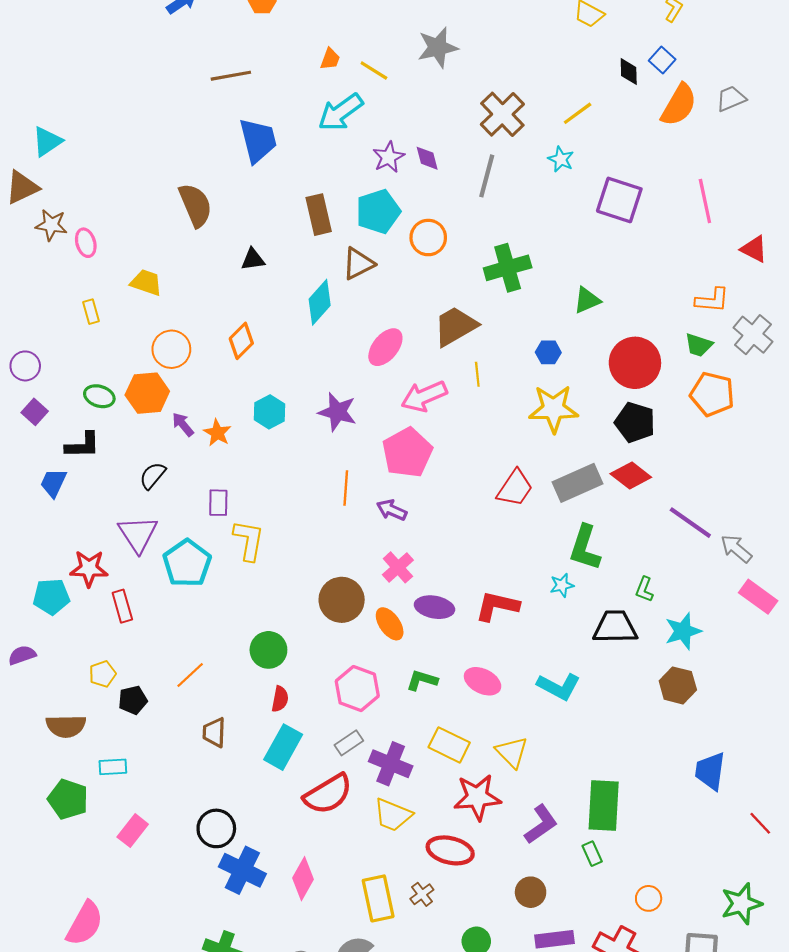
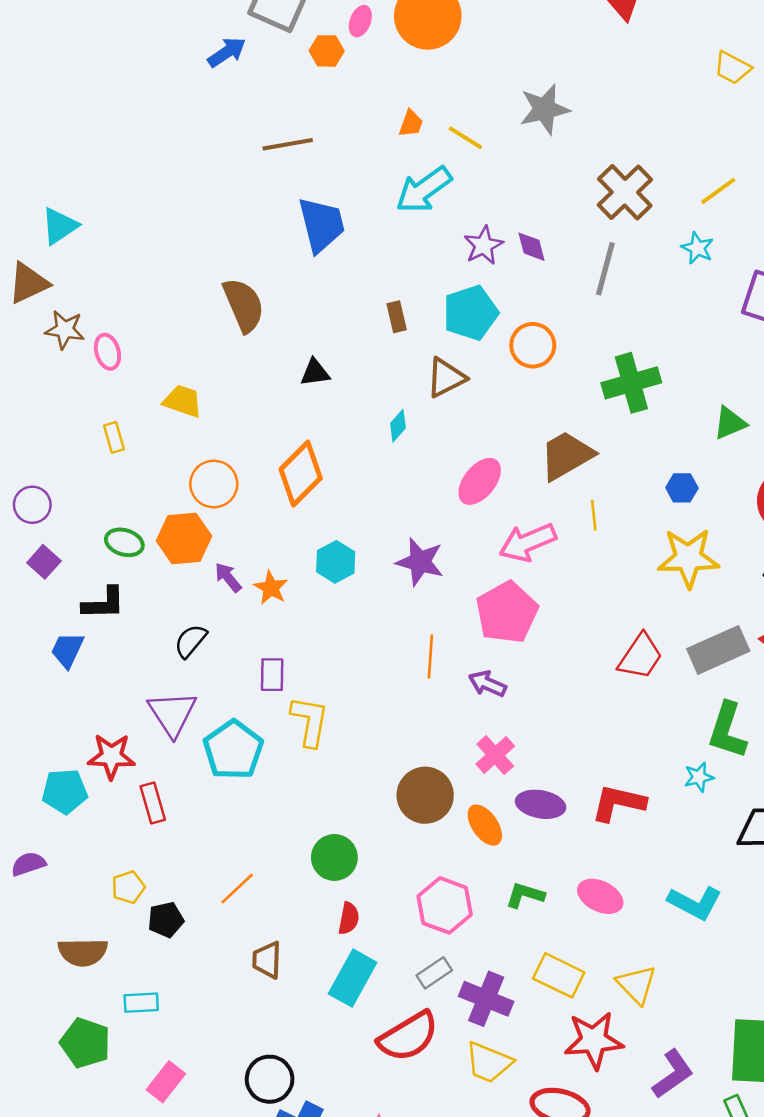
brown rectangle: (319, 215) -> (397, 317), size x0.6
cyan diamond: (320, 302) -> (398, 426), size x0.6
orange diamond: (241, 341) -> (301, 474), size x1.4

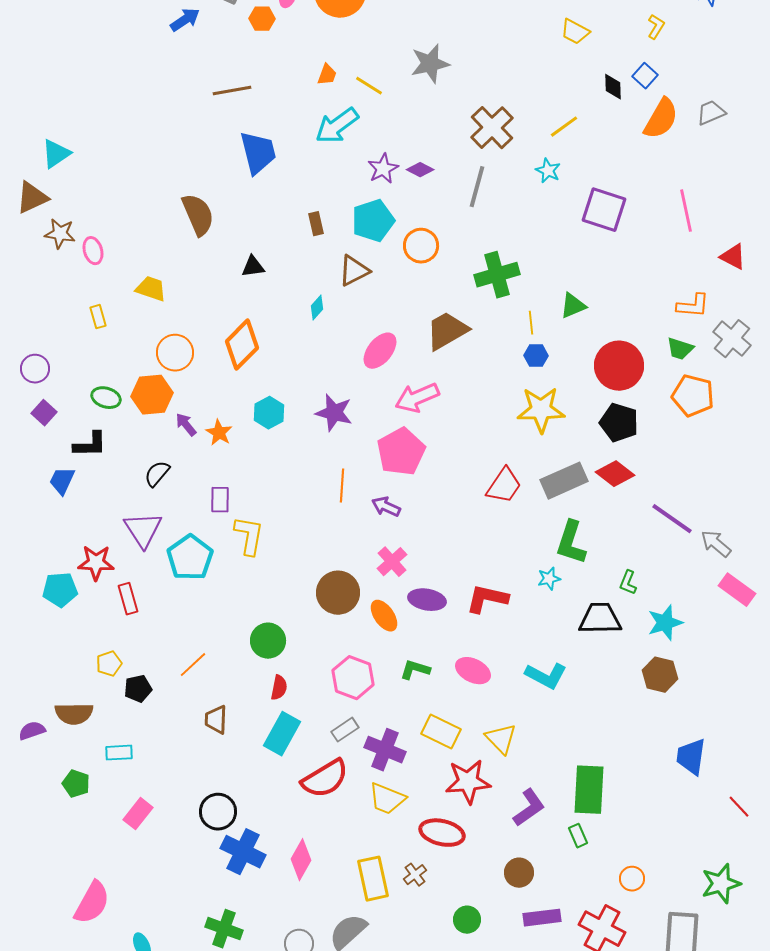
purple diamond: (531, 247) -> (420, 170), turned -48
yellow line: (594, 515) -> (531, 323), moved
purple semicircle: (28, 864) -> (32, 731), moved
green pentagon: (85, 1043) -> (76, 784), size x0.7

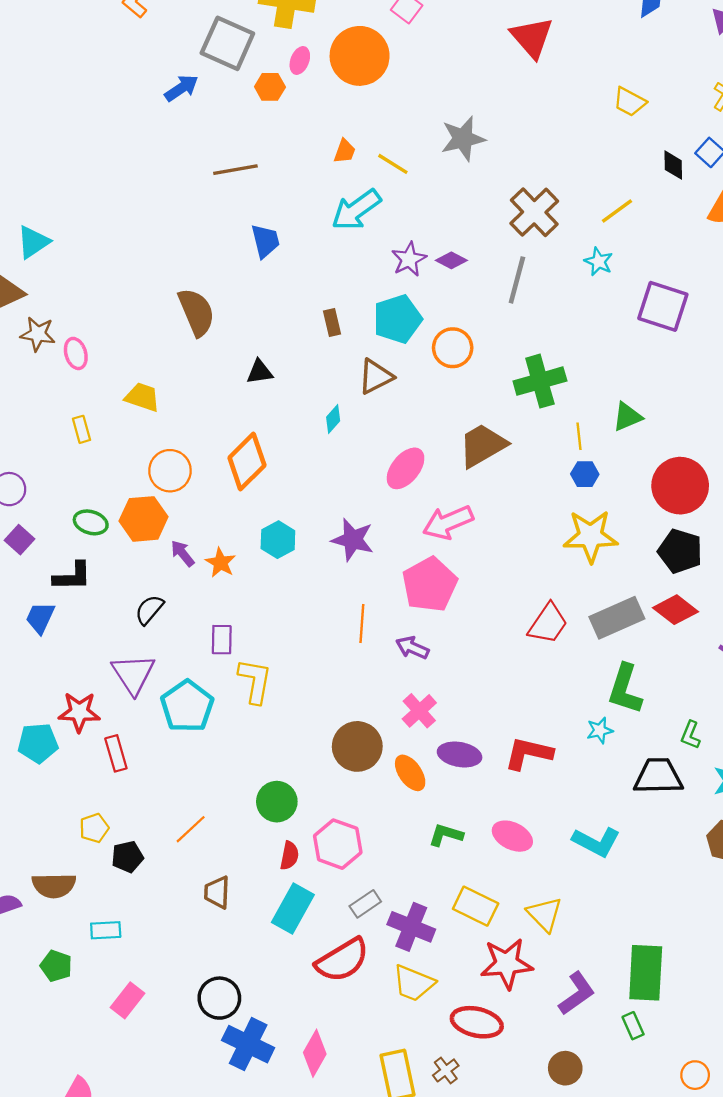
blue trapezoid: (258, 153) -> (265, 241), size x0.7
pink hexagon: (353, 678) -> (338, 844), moved

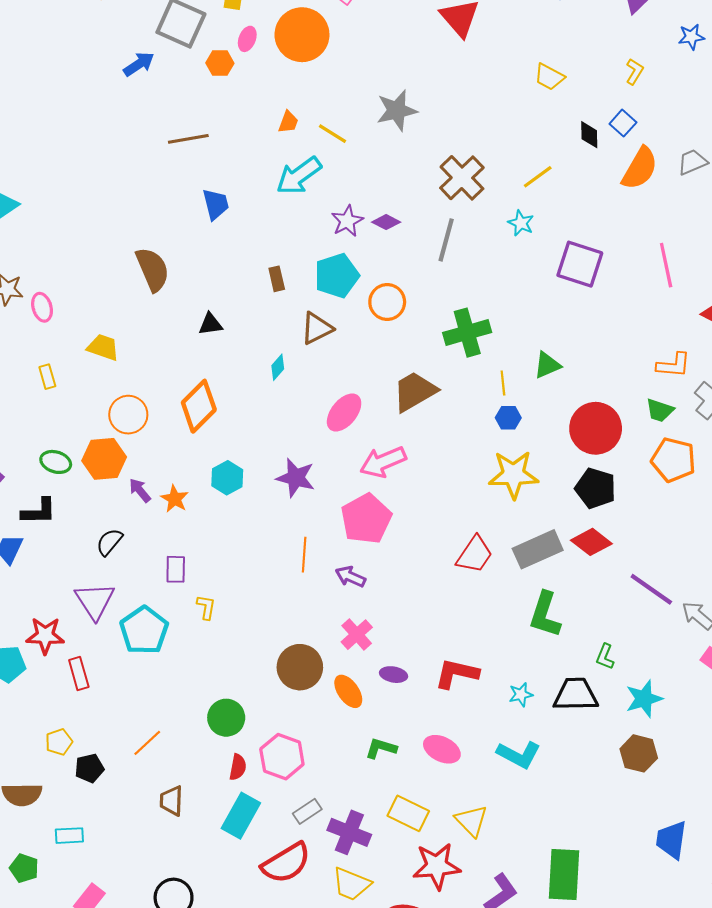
yellow L-shape: (255, 681) -> (206, 607), size x0.6
cyan star: (600, 730) -> (521, 695), moved
purple ellipse: (460, 754) -> (394, 675), size x0.7

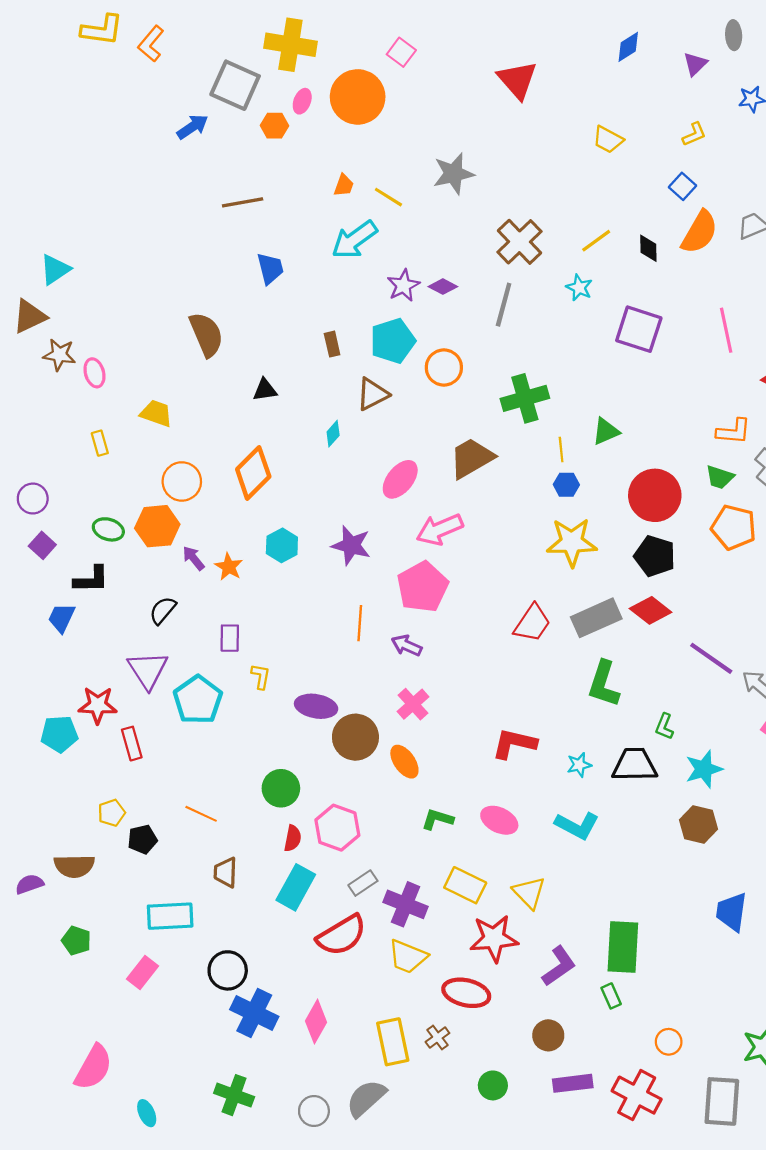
yellow L-shape: (635, 72) -> (694, 134), turned 35
black diamond: (589, 135) -> (648, 248), moved
purple ellipse: (394, 675) -> (316, 706), moved, size x1.5
orange line: (147, 743) -> (201, 814), turned 68
cyan rectangle: (69, 836) -> (170, 916), moved, size x1.6

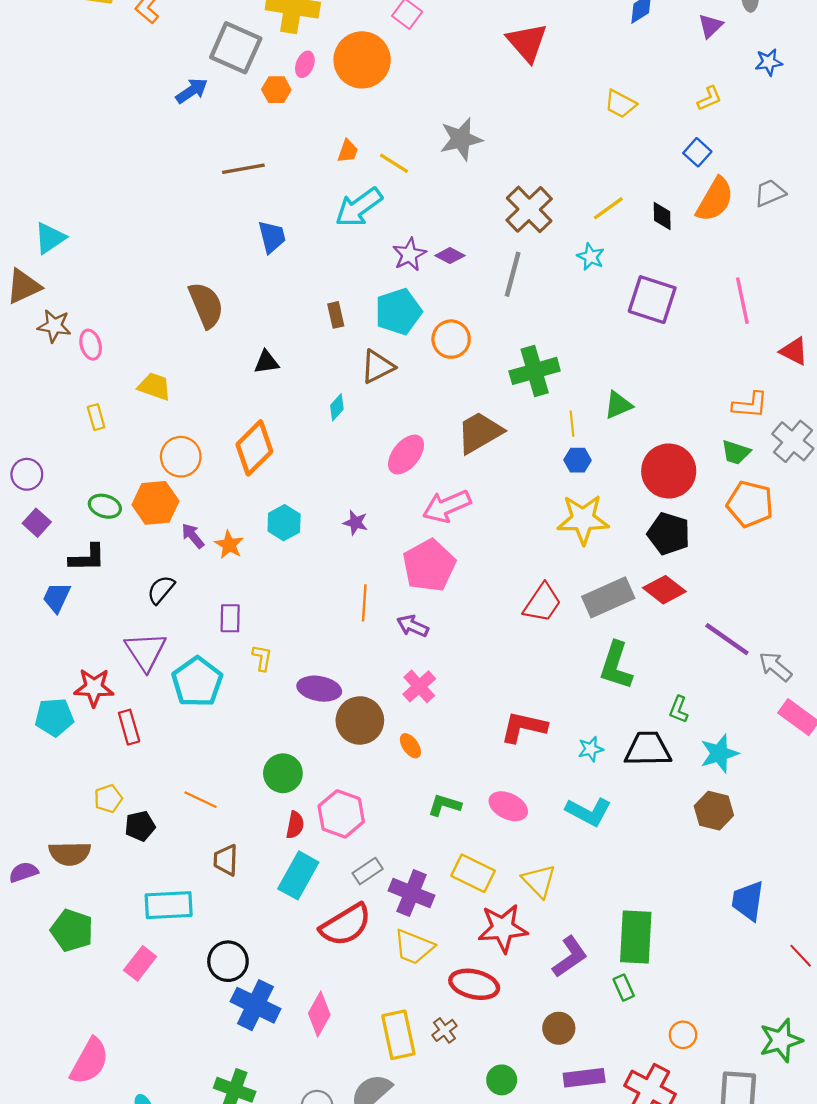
purple star: (351, 545) -> (355, 523), size x0.6
orange ellipse: (404, 762) -> (410, 746), size x0.7
green pentagon: (76, 941) -> (72, 930), size x1.4

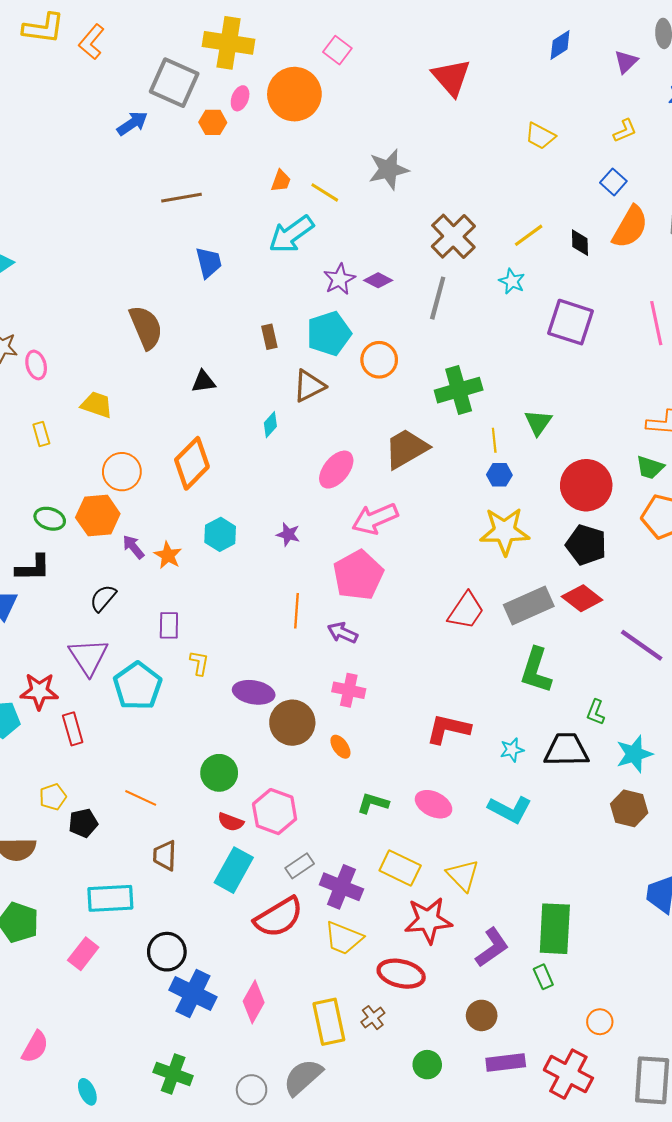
green triangle: (618, 405) -> (538, 422), turned -32
pink cross: (419, 686) -> (349, 690), turned -36
red semicircle: (295, 825) -> (231, 822), turned 100
pink semicircle: (89, 1061) -> (35, 1047), size x0.7

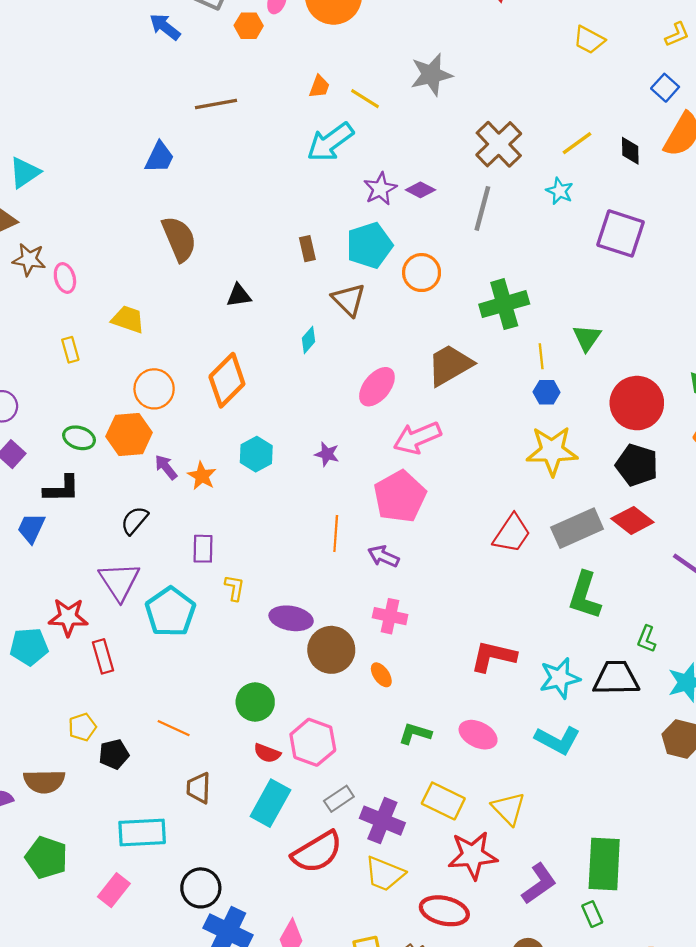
blue arrow: (132, 123) -> (165, 27), turned -108
blue trapezoid: (209, 262) -> (159, 157), moved, turned 40
brown triangle: (309, 386) -> (349, 300), turned -48
cyan star: (512, 750) -> (560, 678), size x1.6

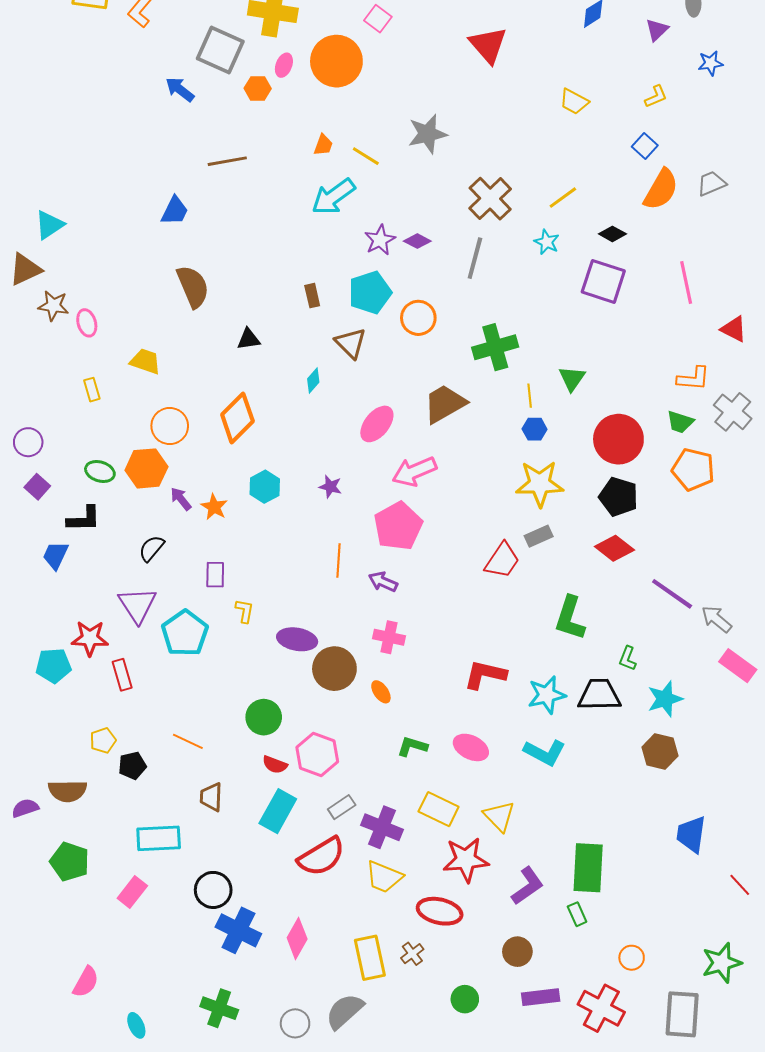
black diamond: (630, 151) -> (612, 234), moved, turned -60
gray rectangle: (577, 528) -> (539, 536), moved, size x0.6

